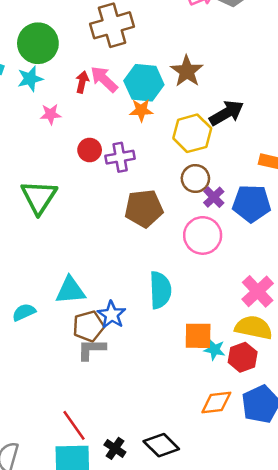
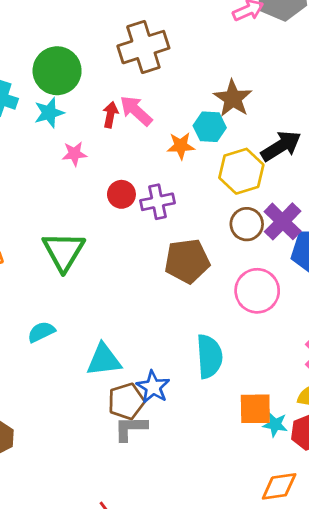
cyan hexagon: (144, 83) -> (210, 127), moved, size x0.7
purple cross: (214, 197) -> (283, 221), moved, size x1.5
cyan semicircle: (24, 312) -> (41, 332), moved

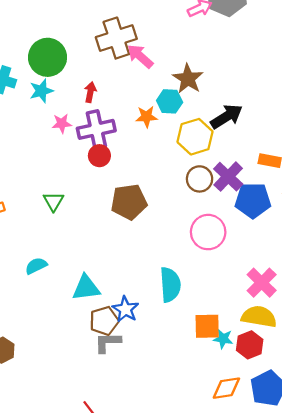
pink arrow: (136, 111) -> (140, 56), moved
purple cross: (157, 202) -> (96, 129), moved, size x1.4
green triangle: (64, 251) -> (53, 201), size x0.6
brown pentagon: (187, 261) -> (129, 202), moved

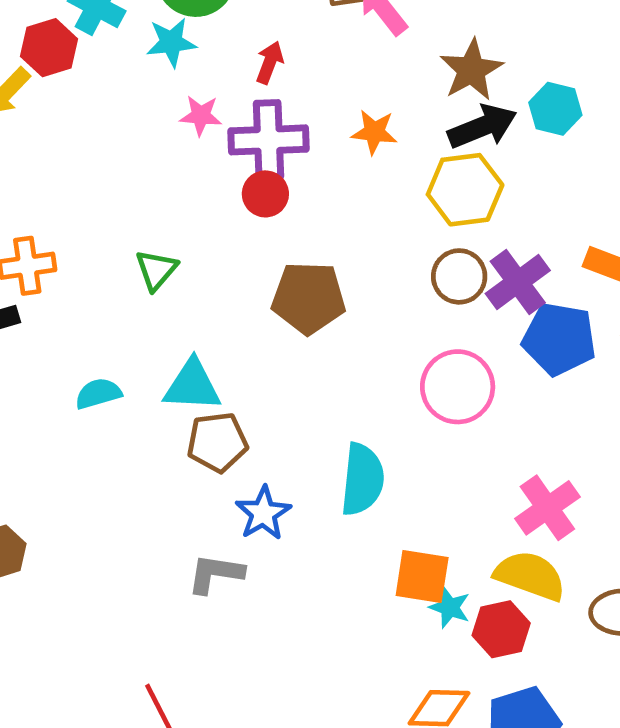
cyan hexagon: (170, 101) -> (555, 109), moved
black arrow: (227, 117) -> (482, 127), moved
cyan triangle: (86, 288) -> (192, 385), moved
brown pentagon: (104, 321) -> (217, 442), moved

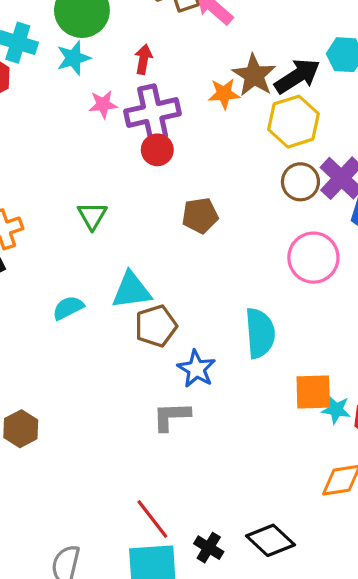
brown star: (471, 70) -> (254, 75), moved
brown pentagon: (309, 298) -> (200, 216), size x0.7

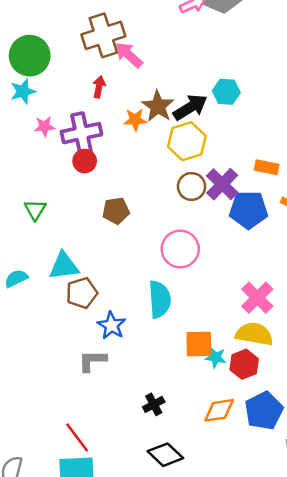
red arrow: (143, 59) -> (99, 87), moved
pink circle: (313, 258) -> (180, 249), moved
black cross: (209, 548) -> (154, 404), moved, turned 30

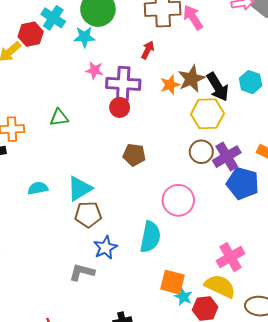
pink arrow: (129, 55) -> (193, 17), moved
black arrow: (190, 107) -> (218, 87), turned 76
orange star: (135, 120) -> (170, 85), turned -30
green triangle: (35, 210) -> (59, 118), moved, turned 36
cyan triangle: (64, 266) -> (79, 189), turned -40

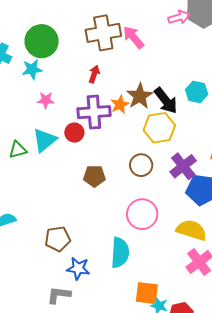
purple cross: (123, 84) -> (94, 112), moved
brown circle: (201, 152) -> (141, 165), moved
cyan triangle: (79, 189) -> (45, 140), moved
blue star: (105, 248) -> (78, 268), turned -30
yellow semicircle: (220, 286) -> (191, 230), moved

